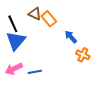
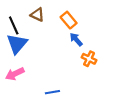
orange rectangle: (49, 19) -> (69, 20), moved
blue line: (35, 72) -> (52, 92), moved

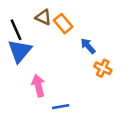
orange rectangle: (69, 20) -> (63, 24), moved
pink arrow: (15, 74) -> (38, 86), moved, turned 102

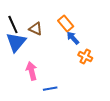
brown triangle: (43, 17) -> (36, 29), moved
orange rectangle: (63, 24) -> (66, 23), moved

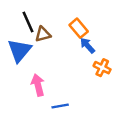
black line: (13, 25) -> (28, 22), moved
brown triangle: (36, 29) -> (43, 34), turned -40

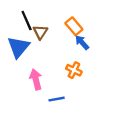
brown triangle: (43, 34) -> (40, 32), turned -42
orange cross: (102, 68) -> (74, 70), moved

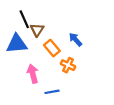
orange rectangle: (74, 26) -> (52, 48), moved
blue triangle: (18, 47) -> (17, 44), turned 45

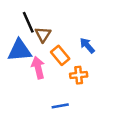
orange cross: (68, 65) -> (79, 75), turned -32
pink arrow: (33, 74) -> (38, 68), moved

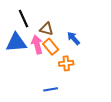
brown triangle: (43, 34) -> (46, 29), moved, turned -48
pink arrow: (38, 68) -> (37, 45), moved

